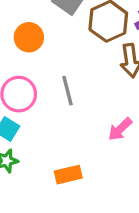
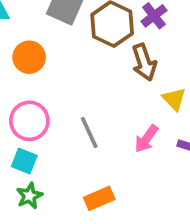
gray line: (68, 91) -> (89, 132), moved

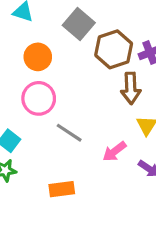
pink circle: (29, 121) -> (39, 98), moved
gray line: (89, 132) -> (69, 133), turned -48

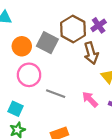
gray square: (79, 24) -> (47, 43), moved
pink arrow: (115, 151) -> (90, 99), turned 96

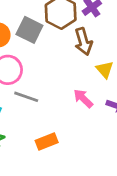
gray line: (56, 94) -> (26, 97), moved

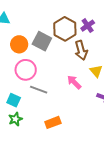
pink arrow: (83, 98) -> (74, 82), moved

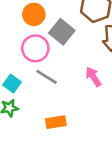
gray square: (42, 41) -> (62, 32), moved

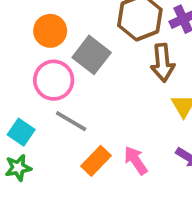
pink arrow: (93, 77) -> (136, 160), moved
orange rectangle: (56, 122) -> (96, 161), moved, turned -36

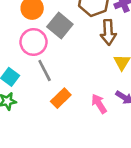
gray line: (71, 121) -> (45, 70), turned 30
pink arrow: (136, 160) -> (99, 104), moved

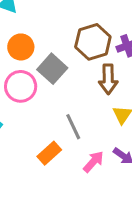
gray line: (45, 70) -> (73, 127), moved
pink arrow: (99, 104) -> (93, 162), turned 72

